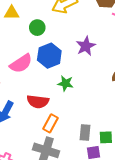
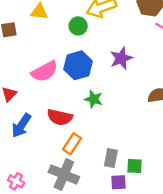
green circle: (37, 28) -> (78, 26), moved

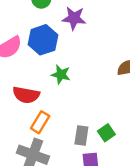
purple star: (121, 58) -> (74, 18), moved, turned 30
green square: (134, 166) -> (106, 133), moved, turned -35

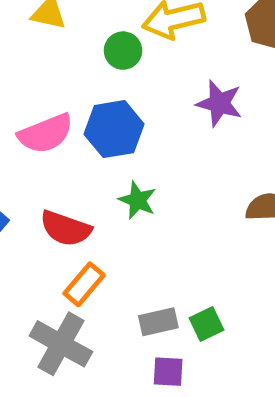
purple star: (74, 18) -> (219, 103), moved
gray rectangle: (81, 135) -> (158, 322), turned 60

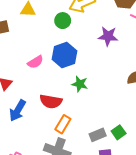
pink semicircle: (46, 134) -> (35, 62), size x0.7

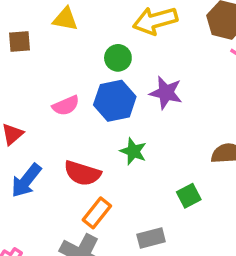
green circle: (63, 21) -> (118, 58), moved
purple star: (108, 36) -> (166, 93), moved
green square: (119, 132) -> (189, 196), moved

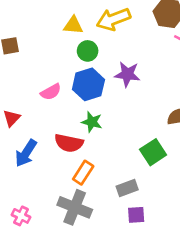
yellow triangle: (65, 19) -> (73, 25), moved
green star: (133, 151) -> (92, 122), moved
green square: (189, 196) -> (153, 152), size x1.4

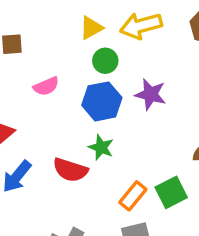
yellow triangle: (73, 25) -> (91, 28), turned -40
pink semicircle: (51, 92) -> (46, 86), moved
orange rectangle: (83, 173) -> (133, 196), moved

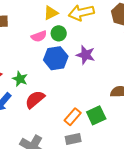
pink semicircle: (46, 86) -> (39, 36), moved
green star: (101, 147) -> (20, 79), moved
red semicircle: (70, 170) -> (35, 99), turned 120

